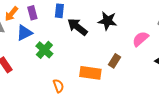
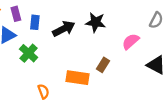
blue rectangle: (59, 11) -> (35, 22), moved
black arrow: (77, 27) -> (64, 29), turned 115

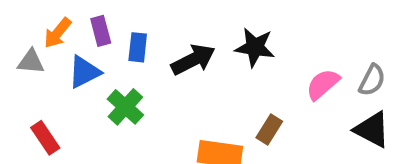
gray semicircle: (156, 20) -> (372, 80), moved

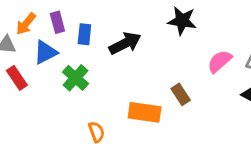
black star: (255, 47) -> (182, 21), moved
brown rectangle: (269, 130) -> (181, 94), turned -65
red rectangle: (45, 138) -> (17, 78), moved

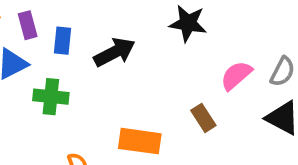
green cross: (75, 78) -> (51, 97), turned -36
brown rectangle: (181, 94) -> (203, 118), moved

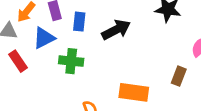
brown rectangle: (203, 118) -> (179, 76), turned 54

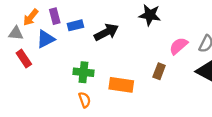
blue rectangle: (79, 22) -> (75, 25), turned 70
green cross: (71, 61) -> (83, 72), moved

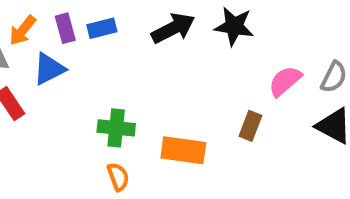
blue rectangle: (75, 25) -> (102, 28), moved
black arrow: (106, 32) -> (173, 28), moved

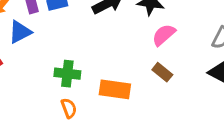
pink semicircle: (285, 81) -> (164, 35), moved
brown rectangle: (250, 126) -> (162, 72), turned -72

